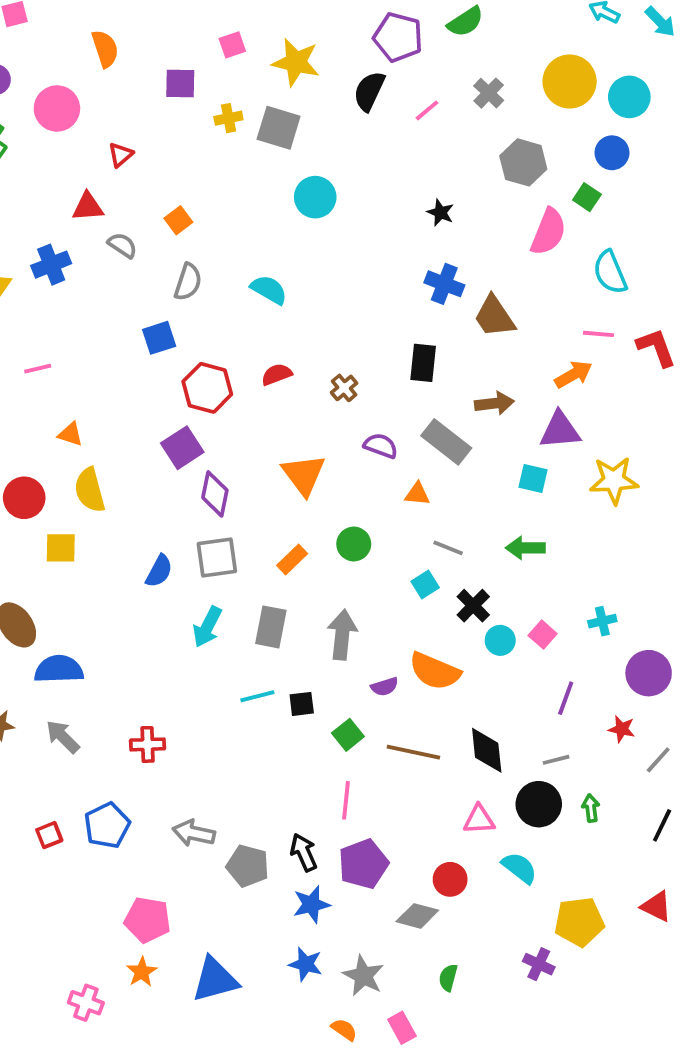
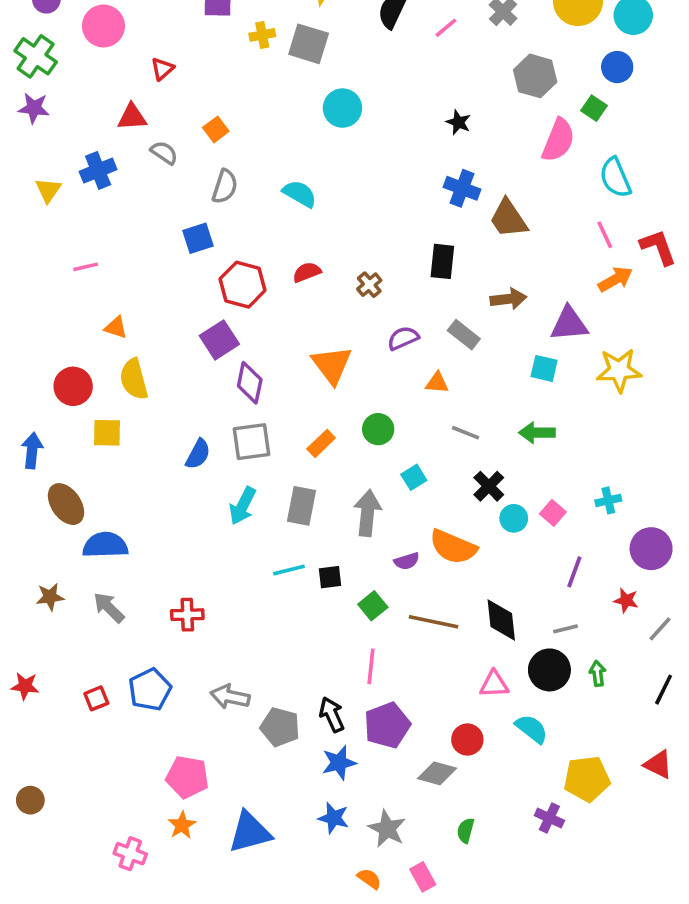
pink line: (598, 334) -> (605, 235), turned 60
orange arrow: (573, 374) -> (615, 279), moved
gray rectangle: (446, 442) -> (464, 335), size x0.7
purple semicircle: (381, 446) -> (403, 338), turned -44
cyan square: (425, 584) -> (414, 477), moved

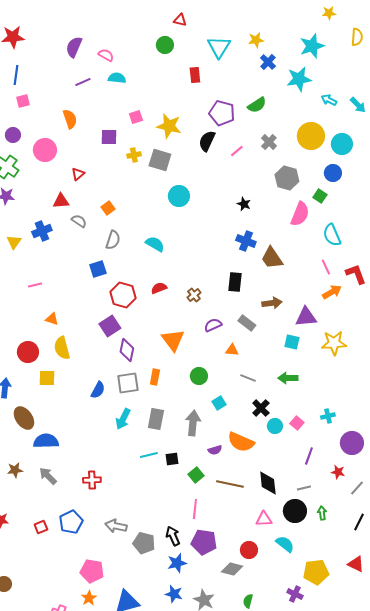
orange rectangle: (321, 443) -> (155, 377), moved, turned -35
purple pentagon: (387, 725) -> (204, 542), turned 30

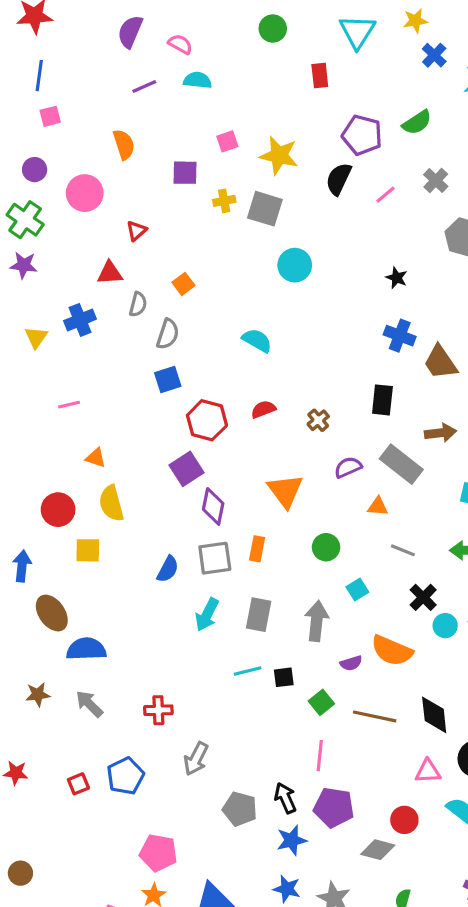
gray semicircle: (79, 221) -> (138, 304), turned 70
gray semicircle: (113, 240) -> (168, 334), moved
gray rectangle: (247, 323) -> (401, 464), size x1.5
gray arrow: (116, 526) -> (196, 759), moved, turned -75

